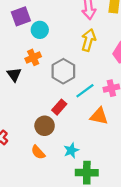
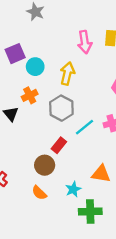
yellow arrow: (89, 40) -> (67, 74), moved
orange triangle: (99, 116) -> (101, 174), moved

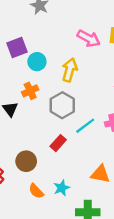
pink arrow: (85, 42) -> (89, 38), turned -55
brown circle: (45, 165) -> (26, 161), moved
cyan star: (73, 189) -> (62, 188), moved

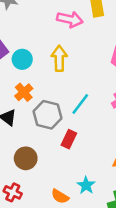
gray hexagon: (62, 105) -> (48, 115), moved
cyan line: (85, 126) -> (80, 104), moved
brown circle: (26, 161) -> (26, 158), moved

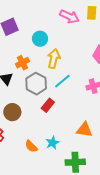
yellow arrow: (59, 58) -> (54, 59), moved
cyan circle: (22, 59) -> (40, 39), moved

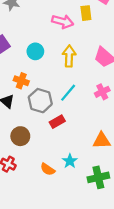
yellow arrow: (54, 59) -> (69, 56), moved
orange cross: (22, 63) -> (21, 81), turned -32
red rectangle: (48, 105) -> (57, 122), turned 32

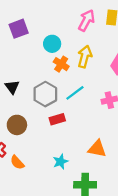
pink arrow: (63, 21) -> (87, 20), turned -90
orange cross: (21, 81) -> (61, 64), moved
orange semicircle: (48, 169) -> (17, 162), moved

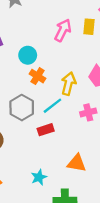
yellow arrow: (85, 57) -> (69, 84), moved
red rectangle: (57, 119) -> (46, 130), moved

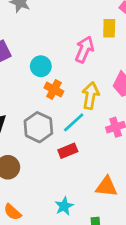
pink arrow: (63, 30) -> (84, 49), moved

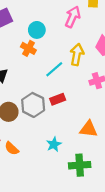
orange cross: (54, 89) -> (28, 48), moved
cyan line: (74, 122) -> (54, 69), moved
gray hexagon: (38, 127) -> (33, 105), moved

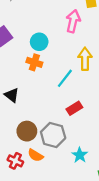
gray hexagon: (33, 105) -> (53, 135), moved
orange semicircle: (12, 148) -> (35, 155), moved

